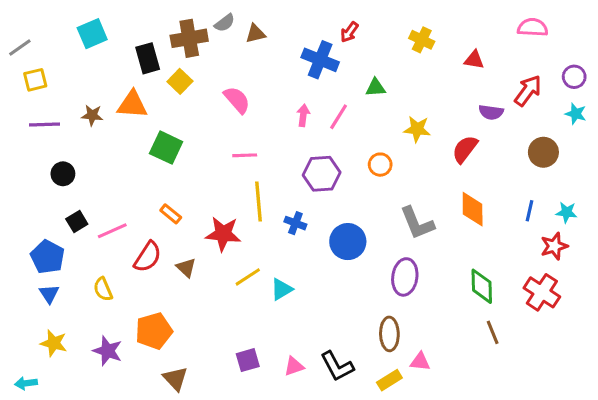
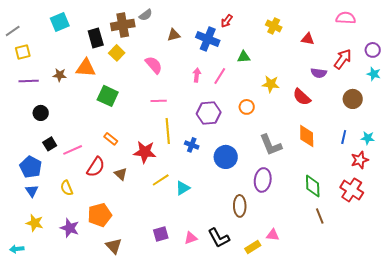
brown triangle: (255, 34) -> (174, 35), moved
red semicircle: (465, 149) -> (302, 97), turned -84
brown ellipse: (389, 334) -> (240, 206), moved

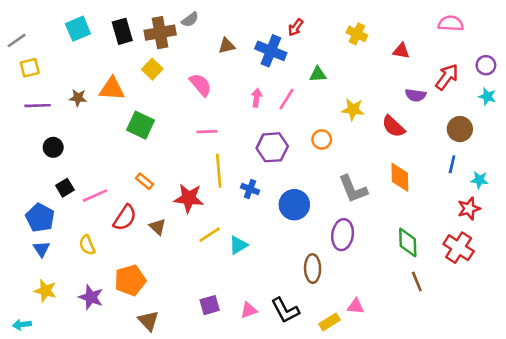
black rectangle: (96, 38) -> (122, 31), moved
blue line: (344, 137) -> (452, 164), moved

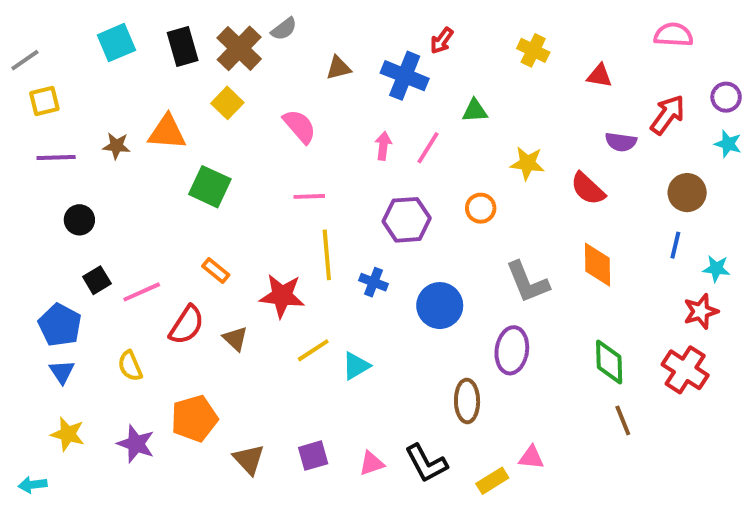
brown cross: (160, 33) -> (239, 48), turned -36
brown triangle: (148, 321) -> (249, 459), moved

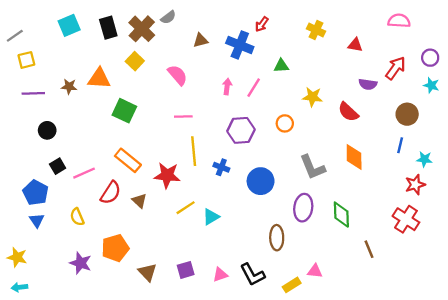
orange rectangle: (216, 270) -> (128, 160), size x1.6
green diamond: (609, 362) -> (341, 215), moved
yellow star: (68, 434) -> (17, 257), moved

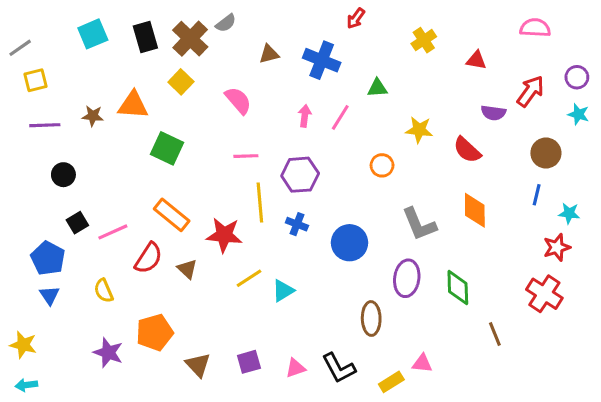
red arrow: (262, 24) -> (356, 18), moved
yellow cross: (316, 30) -> (424, 40), turned 30
purple hexagon: (241, 130) -> (300, 175), moved

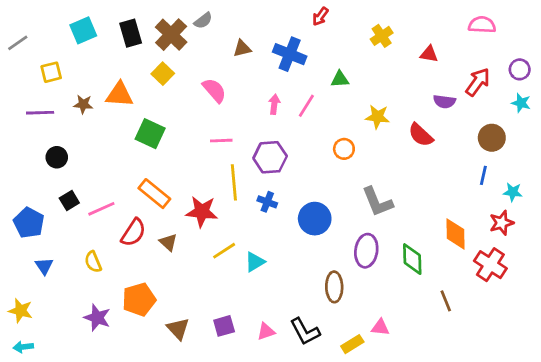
yellow square: (36, 80) -> (51, 72), moved
orange diamond: (475, 210) -> (456, 234), moved
blue pentagon: (48, 258) -> (29, 223), moved

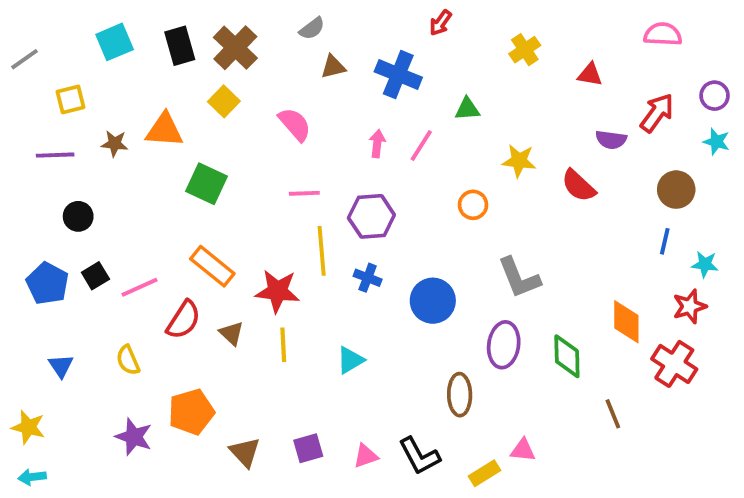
gray semicircle: (203, 21) -> (312, 29), moved
blue pentagon: (29, 223) -> (47, 283), moved
yellow line: (224, 251) -> (283, 345), moved, turned -60

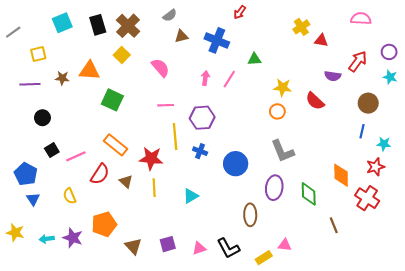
yellow cross: (525, 50) -> (301, 27), moved
orange circle: (473, 205) -> (277, 111), moved
blue pentagon: (47, 283) -> (26, 174), moved
cyan arrow: (32, 477) -> (47, 239), moved

